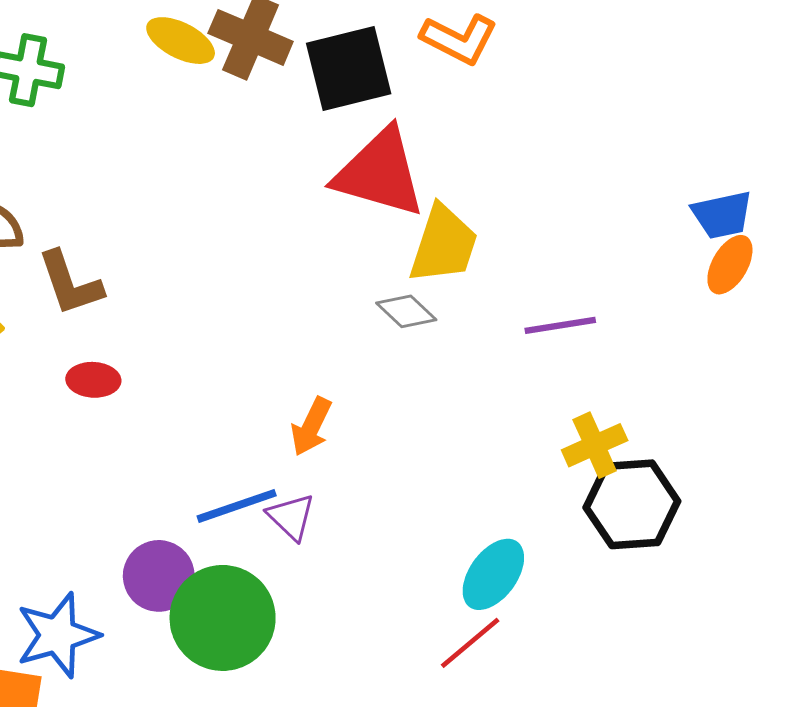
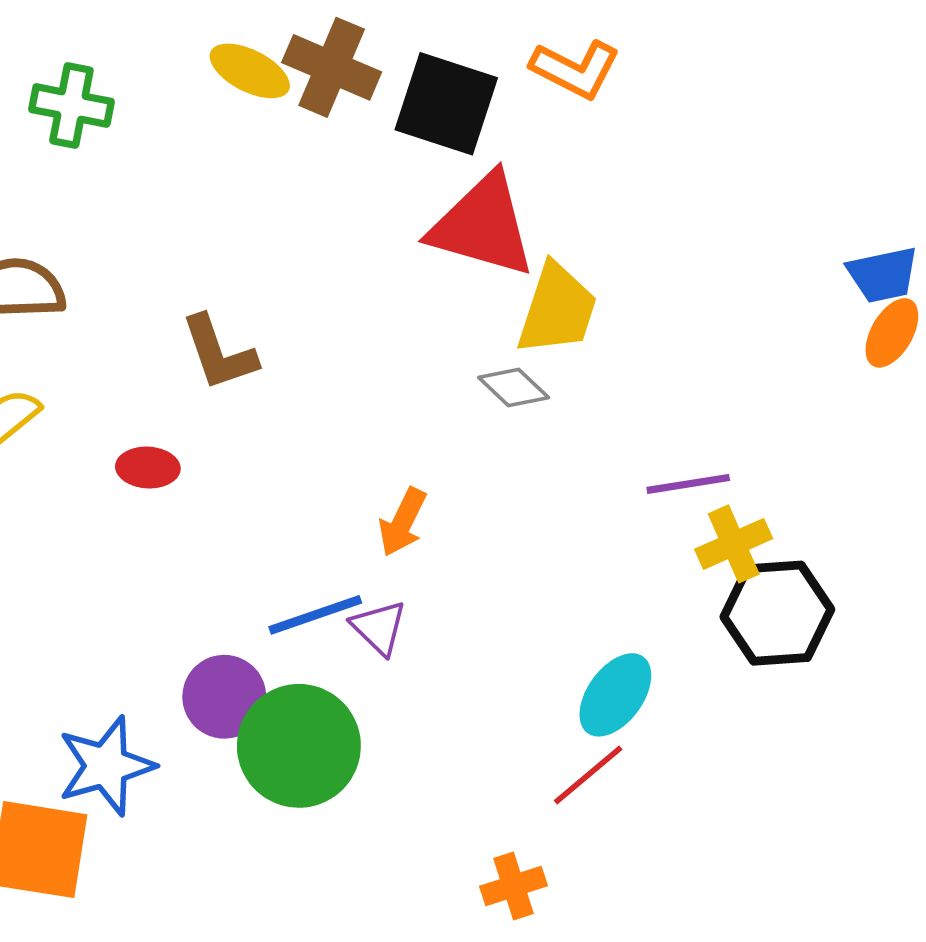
black square: (349, 69) -> (446, 104), turned 32
brown L-shape: (70, 283) -> (219, 353), moved
purple line: (560, 325) -> (688, 484), moved

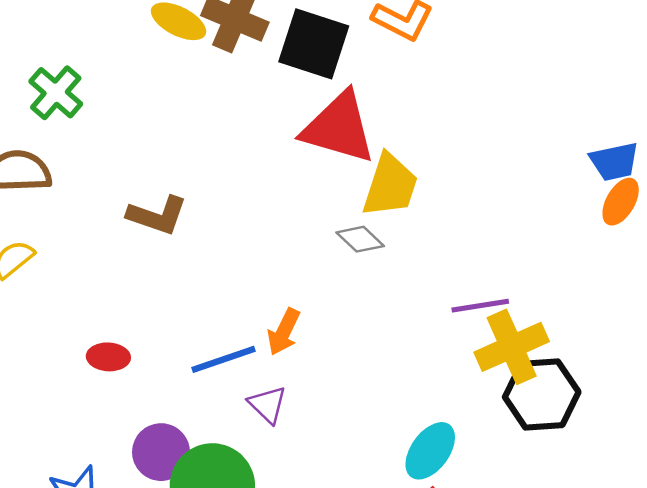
green cross: (71, 106) -> (56, 93), moved, turned 30
brown L-shape: (219, 353) -> (157, 215), turned -52
red ellipse: (148, 468) -> (108, 357), moved
yellow cross: (734, 544) -> (512, 347), size x1.4
blue line: (315, 615) -> (224, 359), moved

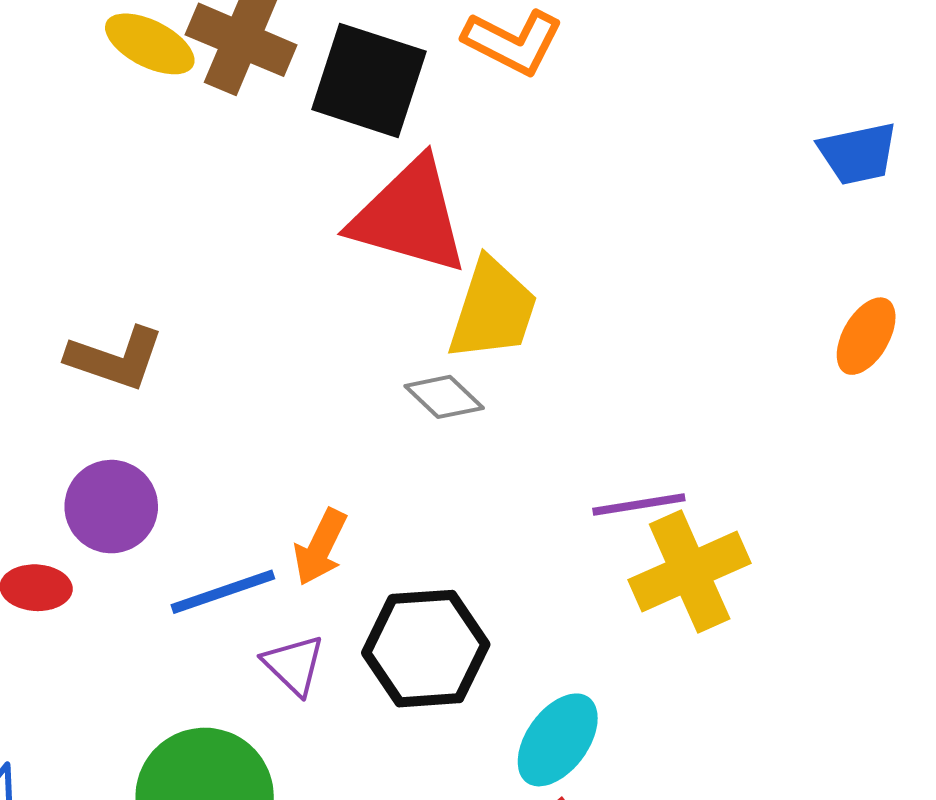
blue trapezoid: (614, 162) -> (858, 153), moved
black hexagon: (542, 394) -> (426, 649), moved
purple circle: (161, 452) -> (111, 507), moved

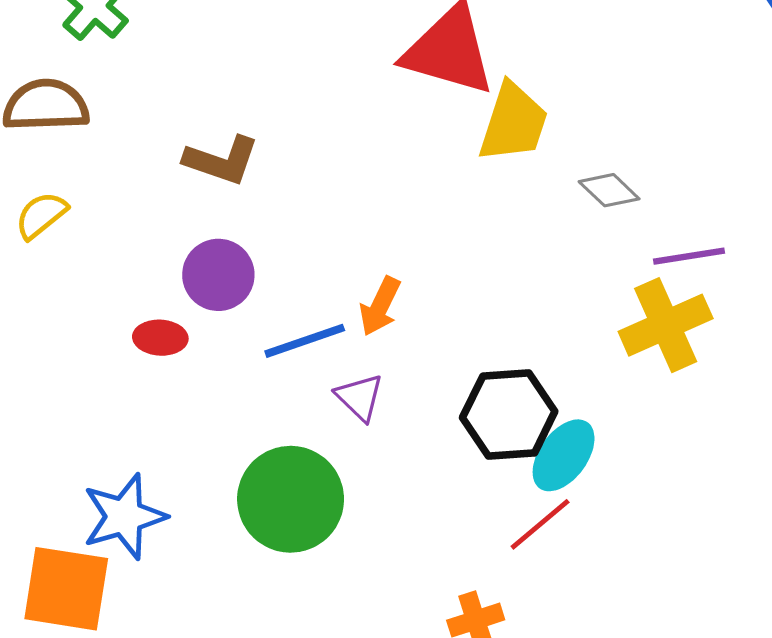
gray diamond: (444, 397) -> (609, 190), moved
purple line: (639, 505) -> (689, 256), moved
black hexagon: (426, 649) -> (509, 415), moved

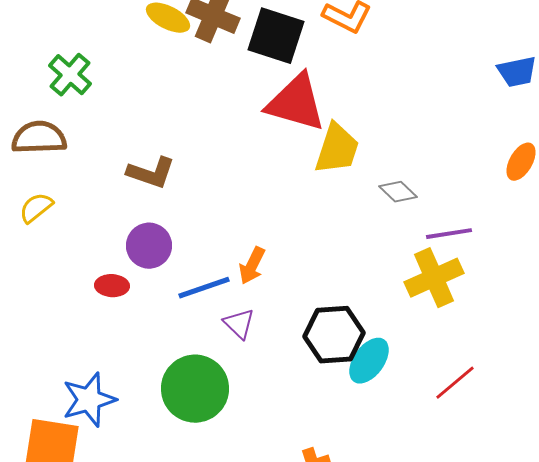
red line: (540, 524) -> (455, 383), moved

